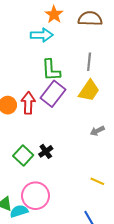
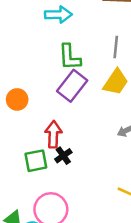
red arrow: (28, 103) -> (53, 134), moved
green square: (23, 156) -> (36, 161), turned 36

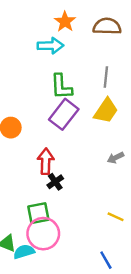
green square: (36, 161) -> (38, 213), moved

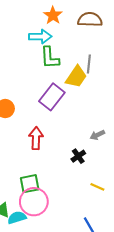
green L-shape: (61, 87) -> (50, 58), moved
yellow trapezoid: (106, 111) -> (76, 77), moved
black cross: (55, 182) -> (78, 156), moved

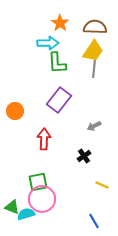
yellow trapezoid: (76, 77) -> (93, 51), moved
gray arrow: (97, 135) -> (94, 126), moved

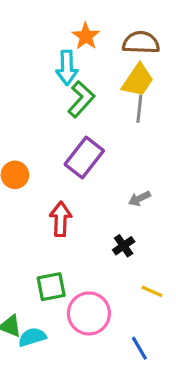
cyan arrow: (48, 43) -> (67, 68), turned 90
green L-shape: (57, 63) -> (81, 99), turned -135
pink circle: (42, 199) -> (89, 313), moved

